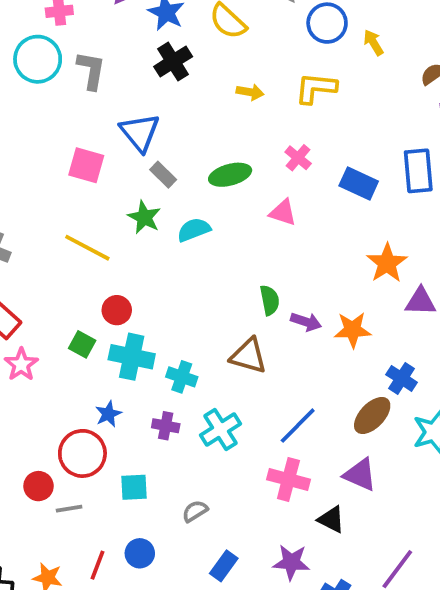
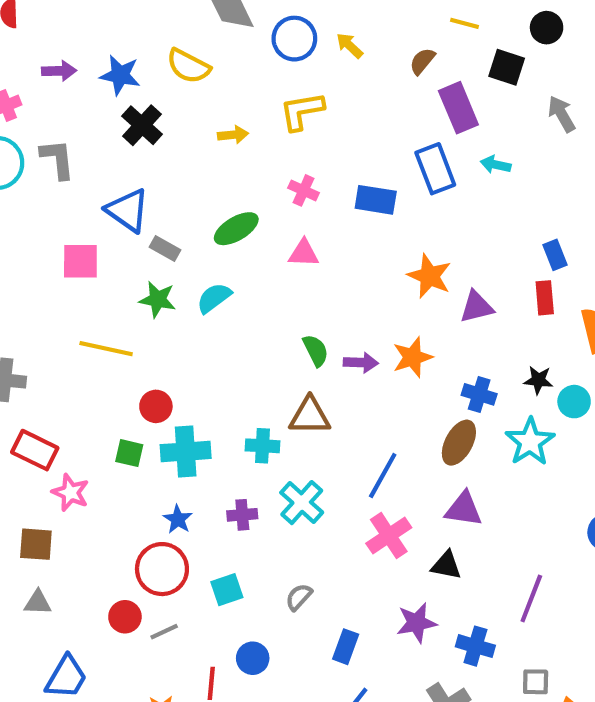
cyan cross: (182, 377) -> (262, 446), moved
pink cross: (288, 479) -> (389, 536), turned -33

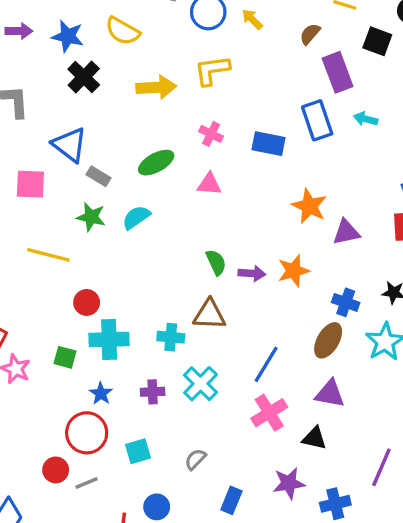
yellow arrow: (233, 135) -> (156, 87), size x1.6
green square: (129, 453) -> (65, 357), moved
blue cross: (475, 646) -> (335, 504), turned -32

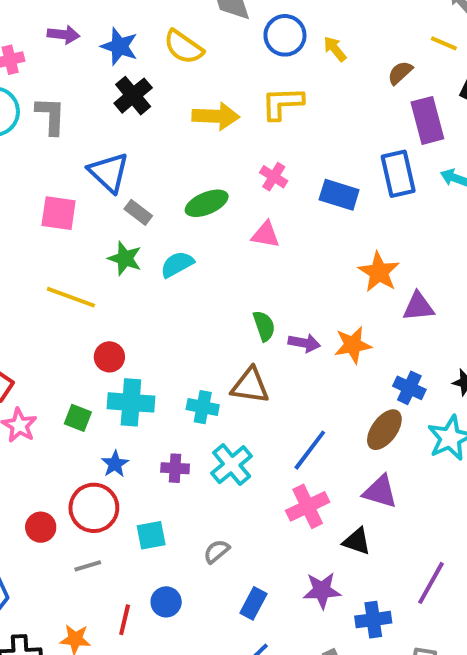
red circle: (56, 470) -> (41, 527), moved

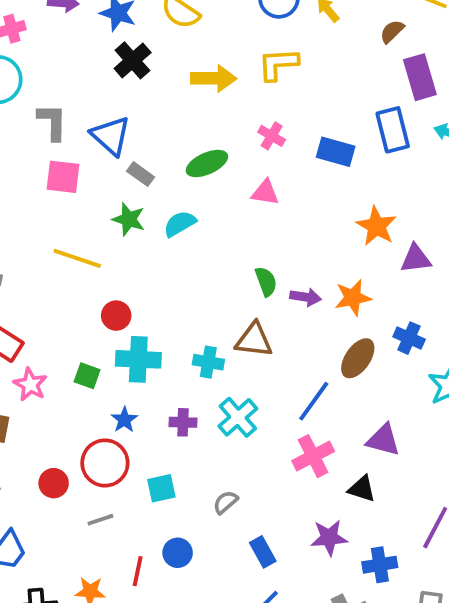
gray L-shape: (51, 116) -> (52, 122), moved
brown ellipse: (384, 430) -> (358, 358), moved
blue rectangle: (253, 603) -> (263, 552), turned -56

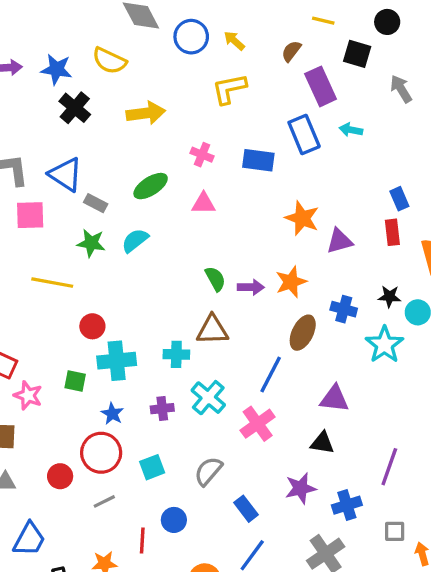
yellow L-shape: (278, 64) -> (229, 89), moved
pink cross: (313, 456) -> (258, 424), moved
gray semicircle: (225, 502) -> (208, 471), size x1.4

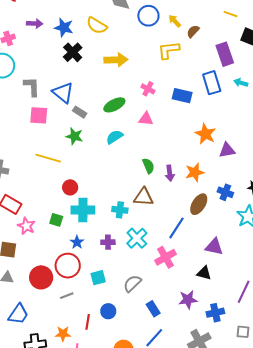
brown semicircle: (291, 51) -> (193, 31), moved
cyan semicircle: (135, 240) -> (114, 137), moved
purple arrow: (251, 287) -> (170, 173), turned 77
red circle: (60, 476) -> (41, 277), size x1.5

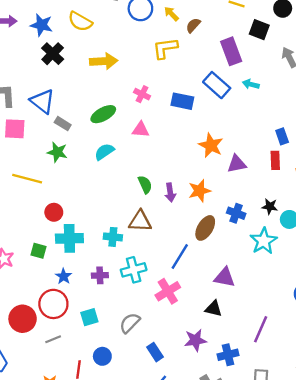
blue rectangle: (212, 83) -> (217, 85), turned -30
cyan cross: (137, 238) -> (134, 270), turned 30

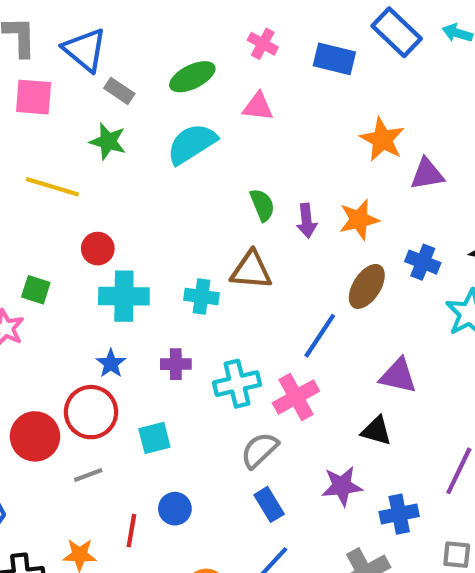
cyan semicircle: (104, 152) -> (192, 144), size x1.4
green square: (38, 251) -> (36, 290), moved
cyan cross: (134, 270) -> (237, 384), moved
gray semicircle: (130, 323) -> (259, 450), moved

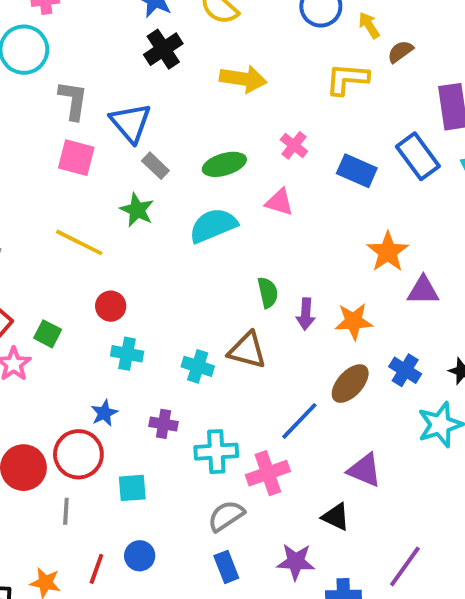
cyan cross: (124, 296) -> (127, 354), size x0.7
gray line: (88, 475) -> (66, 511), turned -76

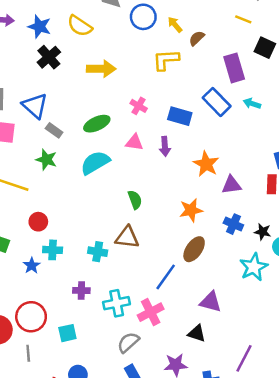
purple arrow: (306, 314) -> (165, 146), moved
blue cross: (405, 370) -> (233, 224), moved
blue star: (104, 413) -> (32, 266), moved

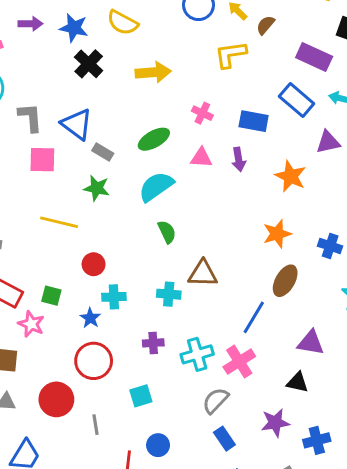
purple rectangle: (234, 68) -> (314, 57), turned -44
purple triangle: (231, 185) -> (328, 142), moved
green semicircle: (135, 200) -> (167, 232), moved
red circle: (31, 317) -> (94, 361), moved

